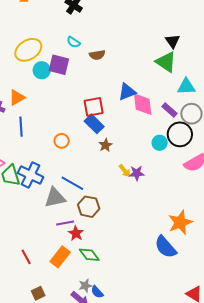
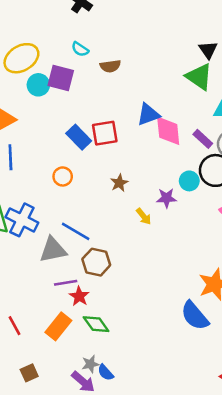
blue rectangle: (94, 124) -> (79, 137), moved
purple star: (137, 173) -> (166, 198), moved

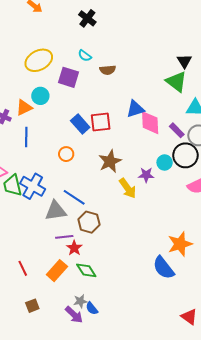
cyan circle: (38, 85) -> (40, 96), moved
brown star: (119, 183) -> (110, 161), size x1.6
yellow arrow: (144, 216) -> (128, 188), size x1.5

